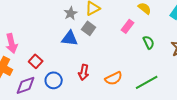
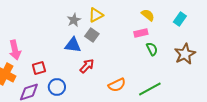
pink rectangle: (128, 26) -> (141, 33), moved, turned 40
red square: (36, 61) -> (39, 68), turned 32
red arrow: (84, 72) -> (87, 66), moved, turned -147

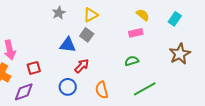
gray star: (74, 20) -> (59, 13), moved
green semicircle: (152, 49) -> (132, 61), moved, turned -80
orange semicircle: (117, 85) -> (102, 90), moved, turned 102
blue circle: (57, 87) -> (68, 87), moved

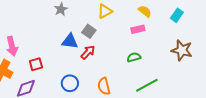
yellow triangle: (91, 15) -> (105, 11), moved
brown star: (180, 54) -> (182, 50), turned -30
red arrow: (82, 66) -> (88, 52), moved

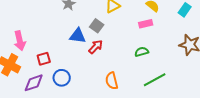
blue circle: (70, 83) -> (62, 78), moved

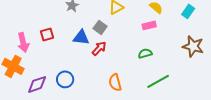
red square: (44, 59) -> (47, 34), moved

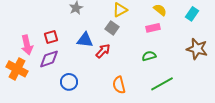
gray square: (100, 27) -> (112, 28), moved
purple diamond: (37, 84) -> (49, 59), moved

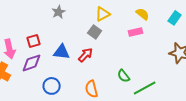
blue triangle: (85, 40) -> (62, 52), moved
green semicircle: (149, 56) -> (124, 76), moved, turned -112
orange semicircle: (119, 85) -> (92, 89), moved

